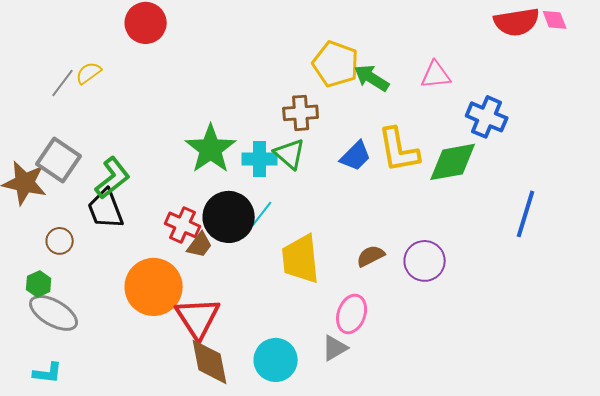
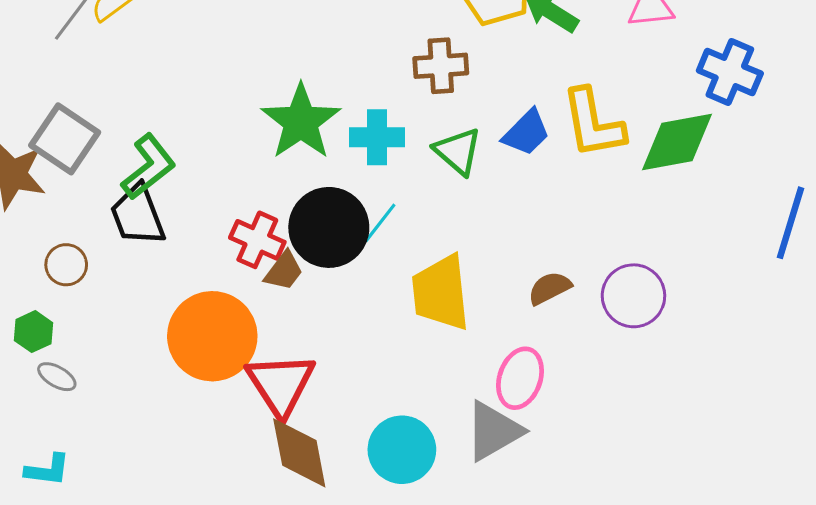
green triangle: (290, 154) -> (458, 151), moved
gray ellipse: (54, 313) -> (57, 377), size x0.5
gray triangle: (335, 348) -> (494, 431), size x1.5

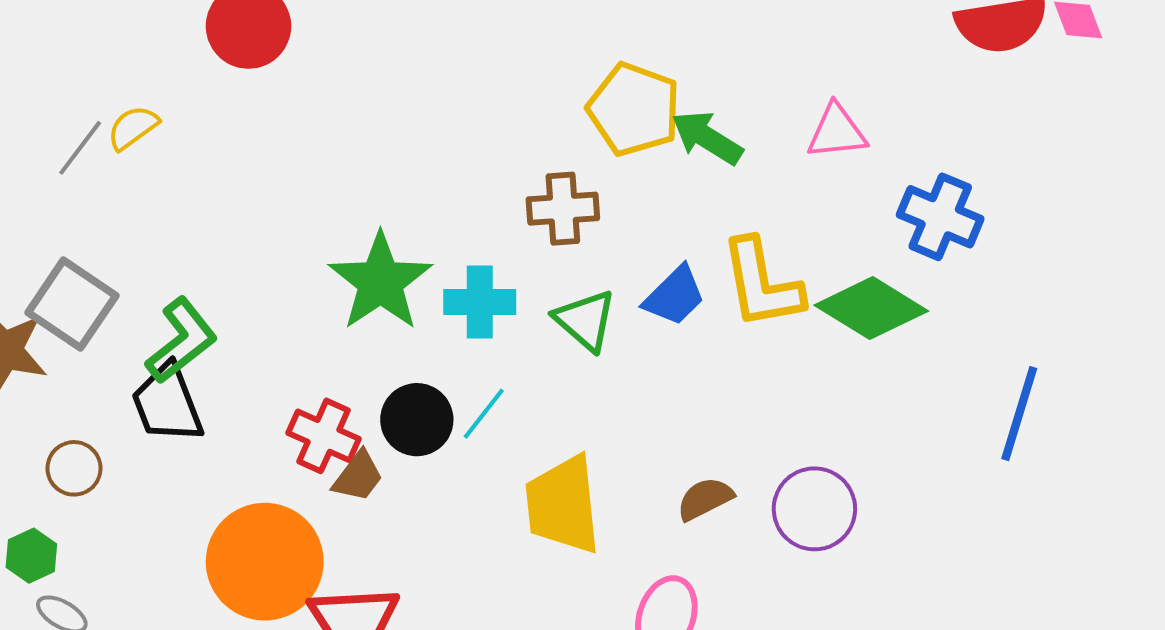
green diamond: (677, 142) -> (871, 308), turned 42
black circle: (329, 227) -> (417, 420), size x0.7

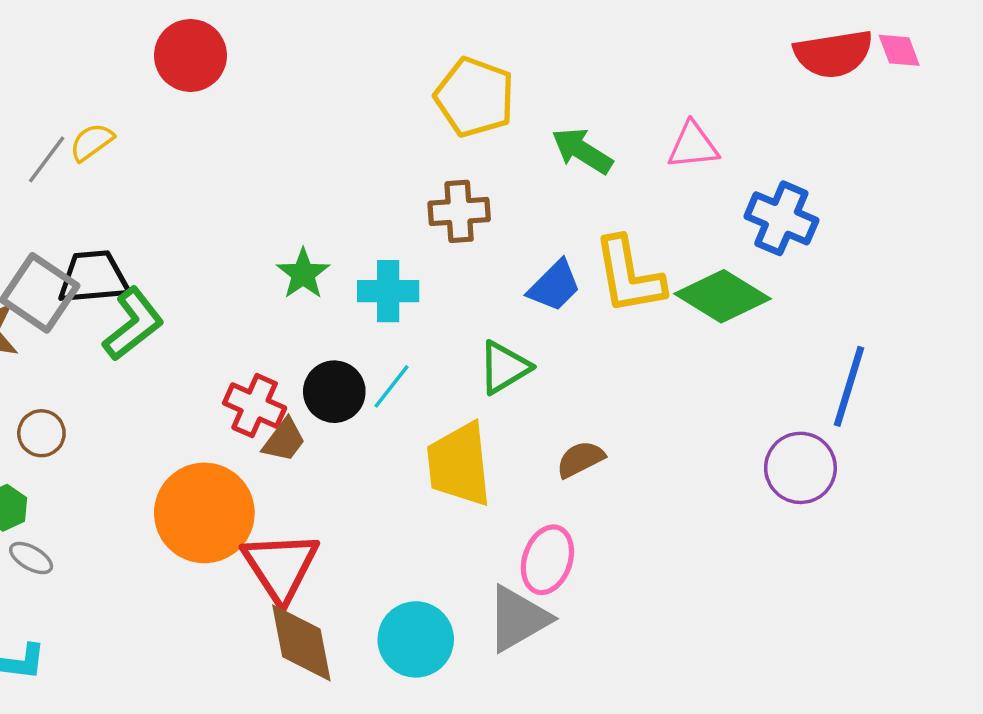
yellow pentagon: (634, 109) -> (475, 97), moved
green star: (380, 282) -> (303, 274), size x0.6
green triangle: (585, 320) -> (504, 367), moved, turned 48
black trapezoid: (167, 403) -> (93, 277), moved, turned 106
purple circle: (814, 509) -> (800, 468), moved

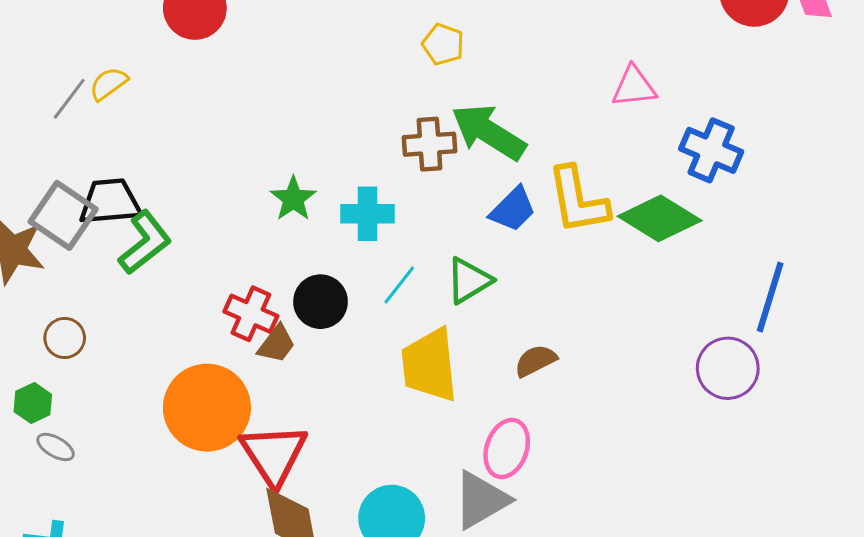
yellow pentagon: (475, 97) -> (443, 44), size x0.6
green arrow: (582, 151) -> (489, 132), moved, size x1.4
cyan line: (391, 386) -> (399, 285), moved

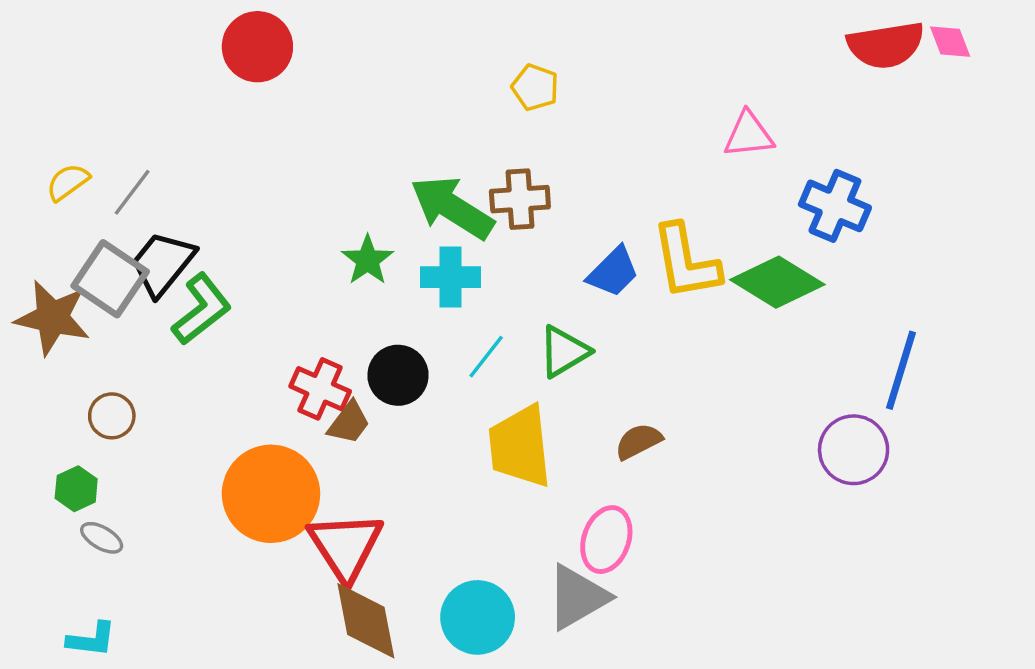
yellow semicircle: (109, 84) -> (68, 182), moved
gray line: (69, 99) -> (132, 192), moved
green arrow: (489, 132) -> (452, 208), moved
black trapezoid: (110, 202) -> (163, 263), turned -46

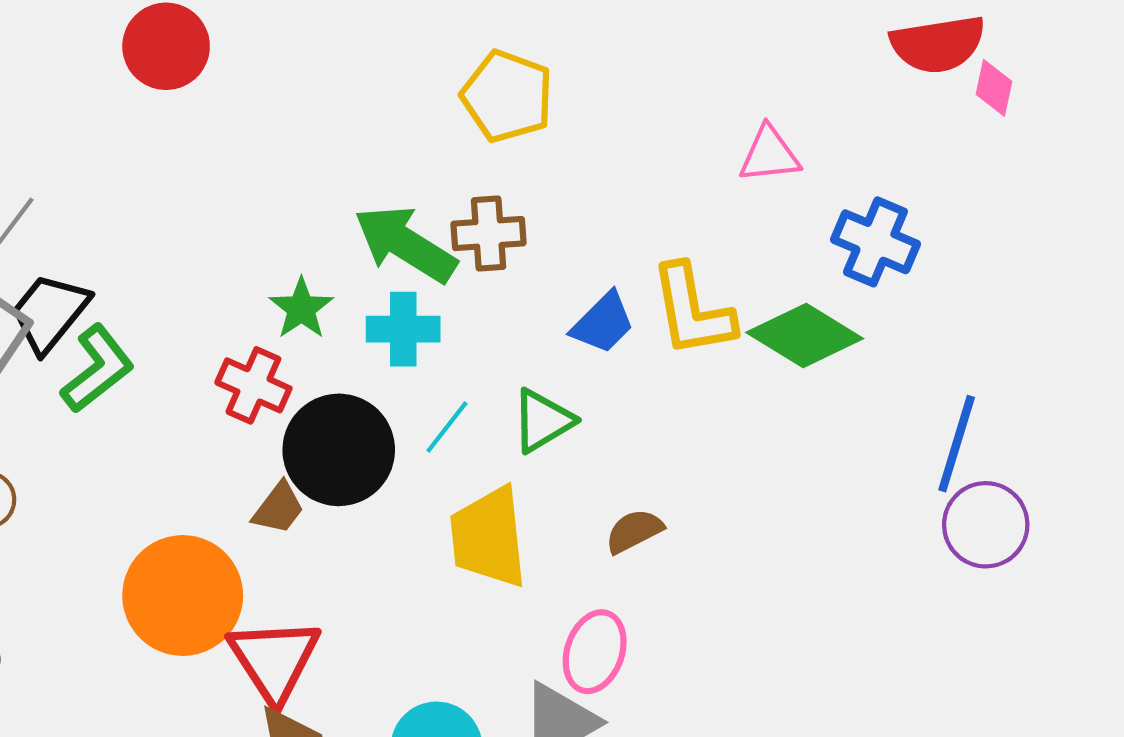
pink diamond: (950, 42) -> (994, 88), moved, turned 33
yellow pentagon: (535, 87) -> (507, 96), size x1.6
black circle: (398, 375) -> (339, 450), size x1.5
red cross: (320, 389) -> (253, 385), moved
purple circle: (854, 450) -> (986, 525), moved

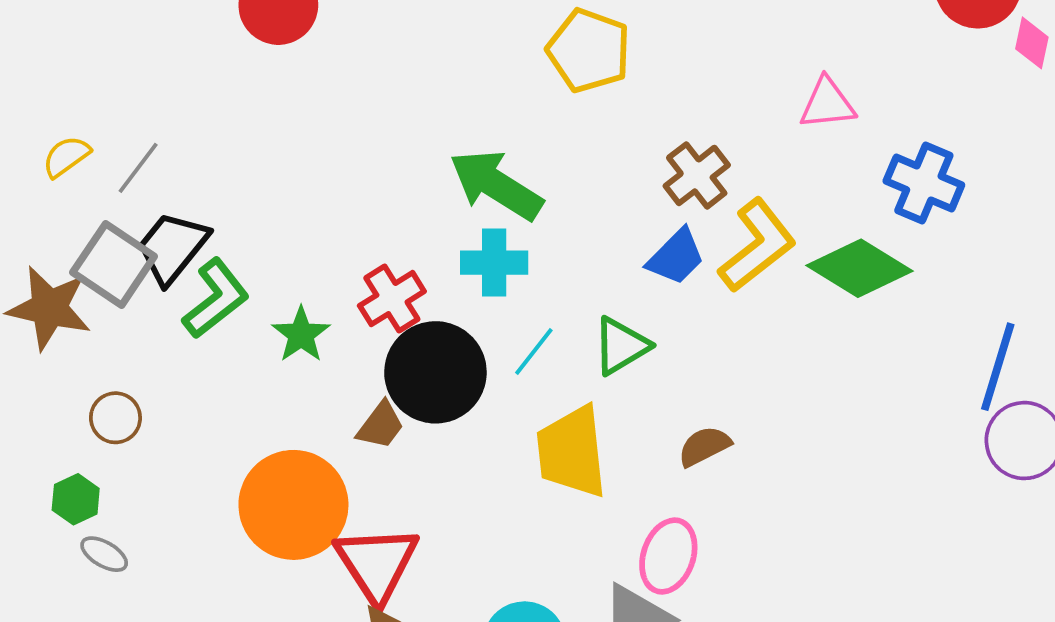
brown cross: (489, 234) -> (697, 175), moved, turned -34
green star: (301, 308) -> (301, 334), moved
yellow L-shape: (692, 310) -> (757, 246), turned -118
red cross: (253, 385) -> (392, 299), moved, turned 34

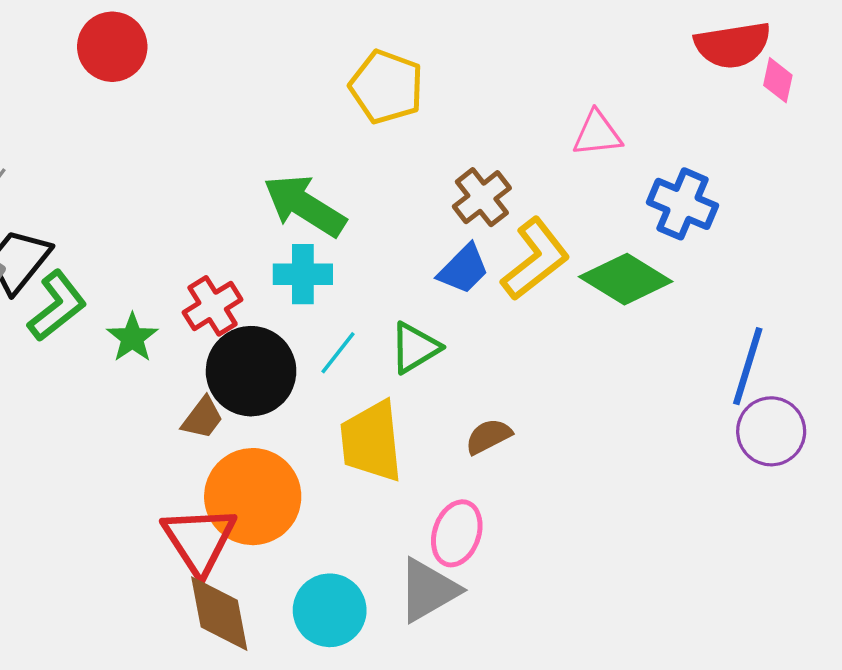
orange circle: (293, 505) -> (253, 497), moved

